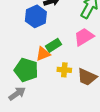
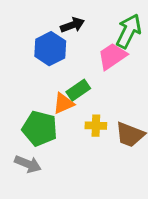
pink trapezoid: (84, 37) -> (112, 56), moved
gray arrow: (17, 94) -> (28, 164), turned 60

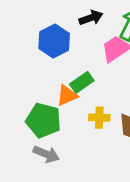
black arrow: (72, 25) -> (91, 18), moved
gray arrow: (28, 164) -> (46, 154), moved

